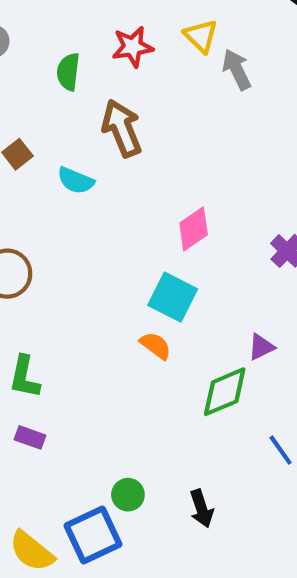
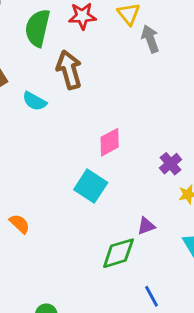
green semicircle: (68, 72) -> (38, 28), size x1.5
orange semicircle: (156, 346) -> (20, 224), moved

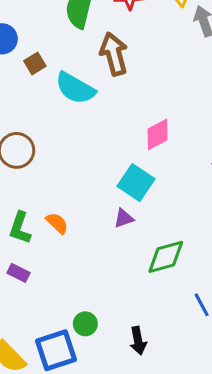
cyan semicircle: (34, 101) -> (75, 88), size x1.5
purple triangle: (146, 226) -> (124, 218), moved

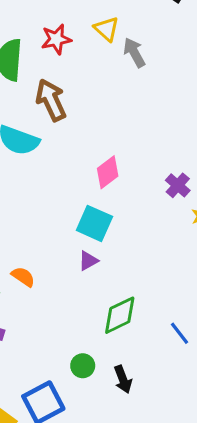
green diamond: (166, 257) -> (120, 315), moved
green circle: (85, 324) -> (83, 366), moved

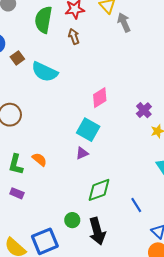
brown arrow: (51, 100) -> (74, 36), moved, size x0.6
black arrow: (123, 379) -> (97, 231), size x1.5

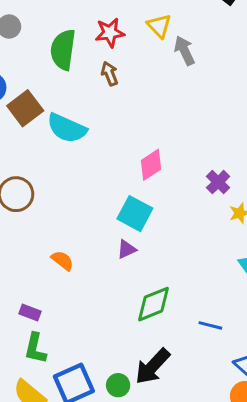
brown square: (17, 58) -> (25, 108), size x1.6
green L-shape: (16, 164) -> (35, 348), moved
blue line: (136, 205) -> (210, 325), turned -42
green circle: (72, 220) -> (118, 385), moved
black arrow: (97, 231) -> (152, 366), turned 60

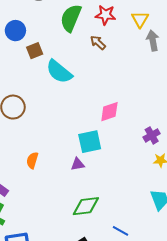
brown arrow: (110, 74) -> (98, 43), turned -42
brown square: (25, 108) -> (35, 51), size x0.7
cyan square: (135, 214) -> (90, 142), turned 35
orange semicircle: (62, 261) -> (32, 160), turned -126

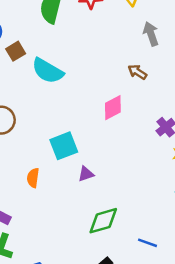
gray arrow: (153, 41) -> (151, 34), moved
brown arrow: (98, 43) -> (137, 72), moved
cyan square: (90, 142) -> (64, 146), moved

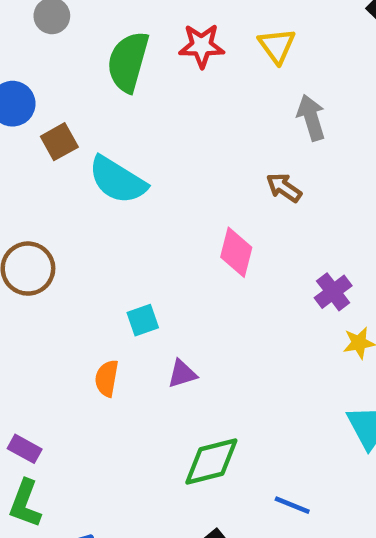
pink diamond: (113, 108) -> (236, 252), turned -50
cyan square: (64, 146) -> (143, 320), size x0.6
orange semicircle: (33, 178) -> (107, 378), moved

